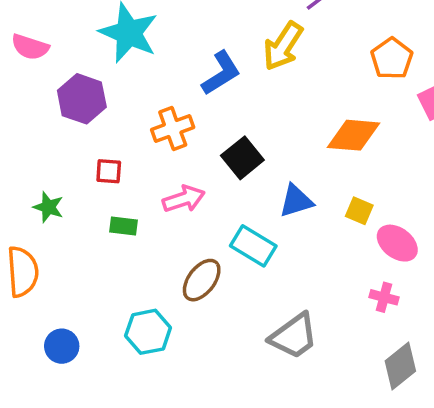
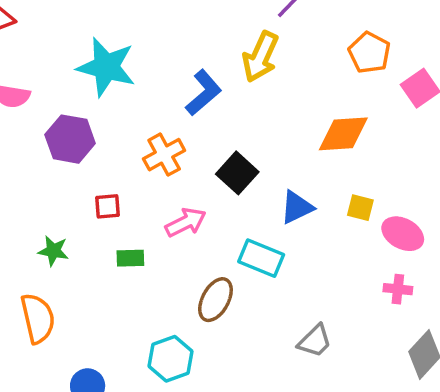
gray trapezoid: (294, 336) -> (315, 341), size x0.7

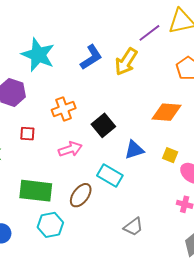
blue L-shape: (203, 93) -> (91, 57), moved
green rectangle: (130, 258) -> (36, 191), moved, size x2.0

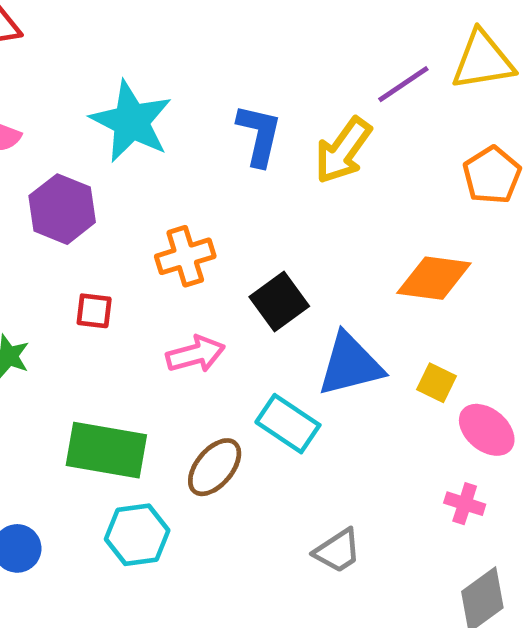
blue L-shape: (91, 57) -> (259, 135), turned -48
blue triangle: (134, 150) -> (350, 365), size x1.4

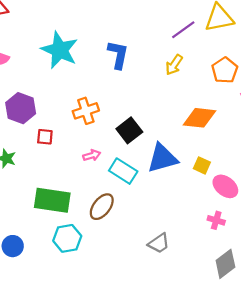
yellow arrow: (343, 150) -> (174, 65), moved, size x0.7
purple hexagon: (62, 209) -> (21, 108), moved
pink arrow: (196, 354) -> (92, 155), size x0.7
cyan rectangle: (288, 424) -> (123, 171), moved

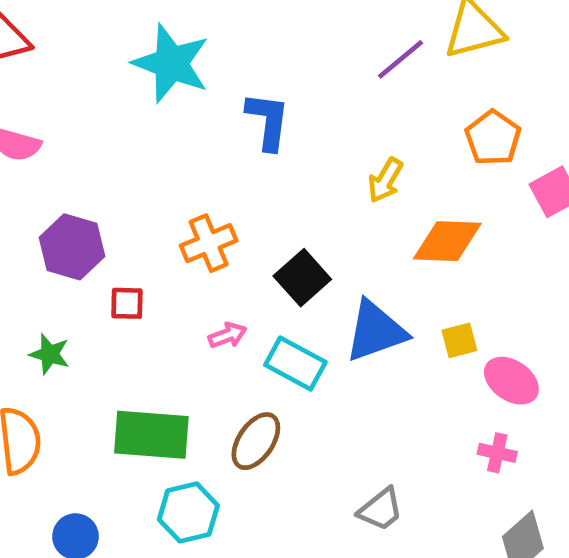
cyan star: (60, 50) -> (171, 63), moved
yellow arrow: (174, 65) -> (385, 180), moved
yellow square: (202, 165) -> (459, 340), turned -35

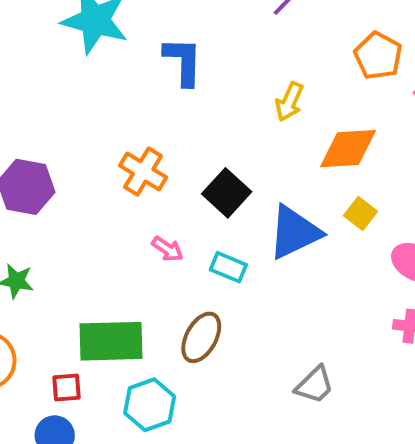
orange cross: (209, 243) -> (143, 171), turned -30
red square: (127, 303) -> (67, 387), moved
pink arrow: (227, 335) -> (167, 249), turned 60
yellow square: (459, 340) -> (361, 213), moved, turned -32
cyan rectangle: (295, 364) -> (228, 267), size x0.7

